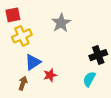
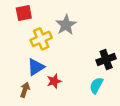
red square: (13, 15) -> (24, 13), moved
yellow cross: (22, 36) -> (41, 39), moved

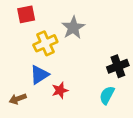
brown arrow: (25, 90) -> (18, 99), moved, turned -128

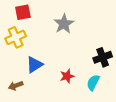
yellow cross: (45, 43) -> (16, 37), moved
red star: (60, 90) -> (67, 76), moved

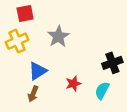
gray star: (64, 24) -> (58, 36), moved
brown arrow: (16, 86) -> (33, 94), moved, turned -48

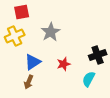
red star: (73, 84) -> (64, 64), moved

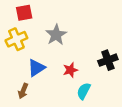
cyan semicircle: (89, 79) -> (84, 91), moved
brown arrow: (29, 82) -> (23, 91), moved

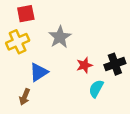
red star: (70, 70) -> (84, 65), moved
cyan semicircle: (84, 91) -> (96, 89), moved

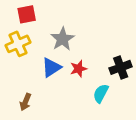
red star: (84, 65) -> (79, 69), moved
blue triangle: (39, 72) -> (51, 67), moved

